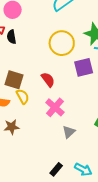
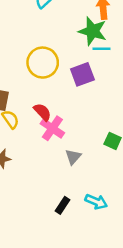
yellow circle: (62, 43) -> (43, 63), moved
red semicircle: (48, 80) -> (42, 112), moved

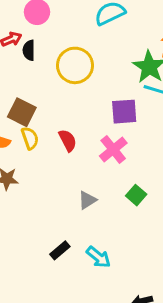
yellow circle: (43, 63) -> (75, 65), moved
pink cross: (52, 128) -> (113, 150), moved

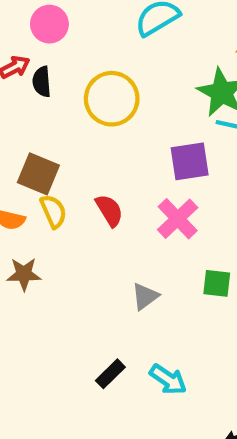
green square: (136, 195) -> (217, 283), turned -30

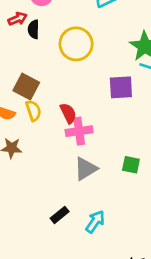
pink cross: (178, 219) -> (79, 131), moved, turned 30
gray triangle: (145, 296) -> (86, 169), size x1.4
cyan arrow: (168, 379) -> (95, 222), turned -95

